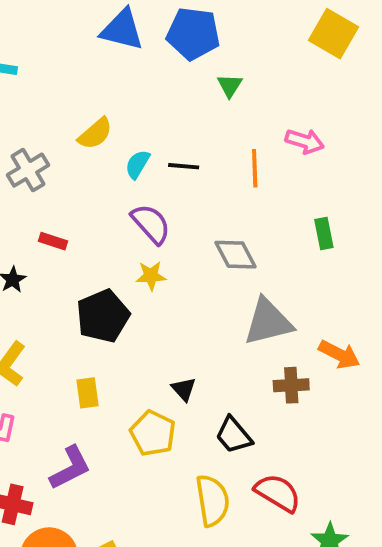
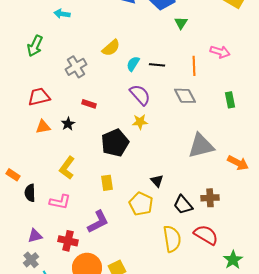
gray diamond: (235, 255) -> (185, 96), moved
brown cross: (291, 385) -> (210, 198), moved

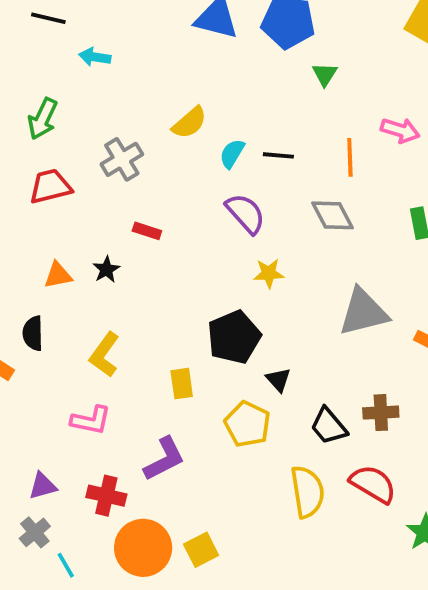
red trapezoid: (39, 97) -> (50, 186), moved
yellow star: (140, 122) -> (269, 273), moved
black pentagon: (115, 143) -> (234, 337), moved
black semicircle: (30, 193) -> (33, 333), moved

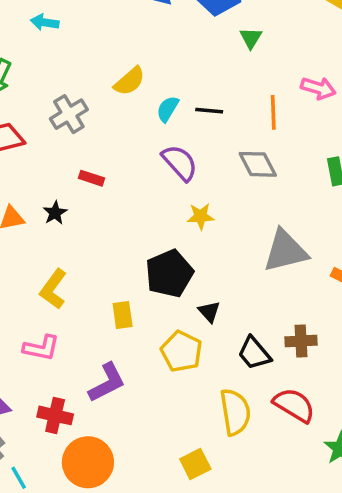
yellow square: (201, 550) -> (195, 464), moved

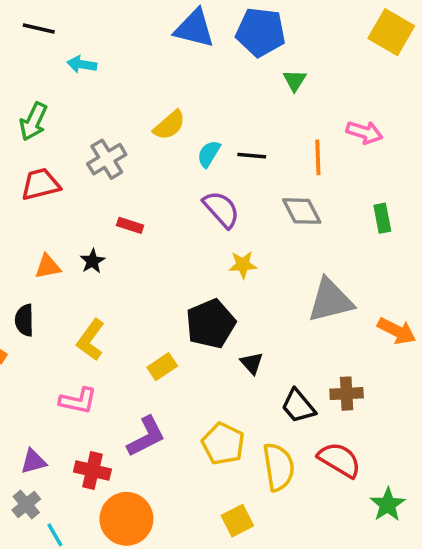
yellow rectangle: (123, 315) -> (162, 367), turned 64
yellow pentagon: (181, 351) -> (223, 444), moved

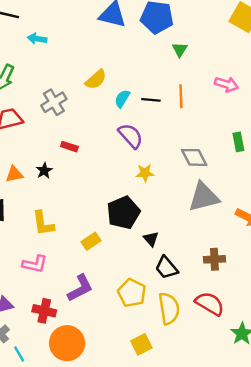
orange line: (318, 157) -> (181, 96), moved
gray diamond: (302, 211) -> (194, 157), moved
yellow L-shape: (91, 340) -> (43, 223), turned -44
black trapezoid: (298, 406) -> (167, 268), moved

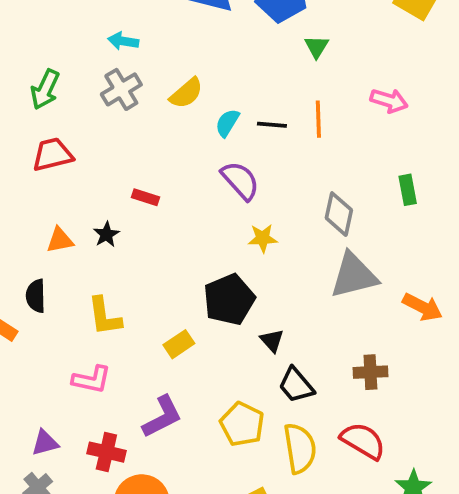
cyan arrow: (37, 39) -> (123, 41), moved
gray cross: (54, 102) -> (121, 89), moved
gray diamond: (194, 157) -> (339, 214), turned 40

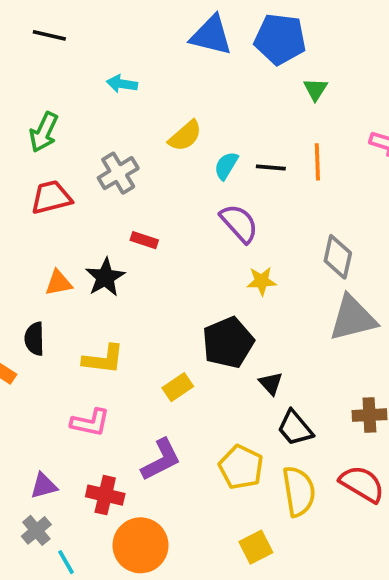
gray cross: (121, 89) -> (118, 173), moved
black star: (106, 234) -> (105, 277), size x1.5
yellow L-shape: (105, 316) -> (103, 359), turned -75

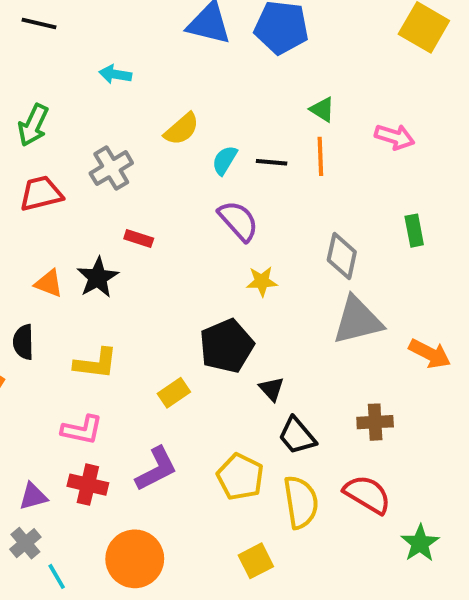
green triangle: (315, 89) -> (322, 109), moved, turned -30
orange triangle: (59, 283) -> (49, 283), turned 32
red cross: (105, 495) -> (88, 485), moved

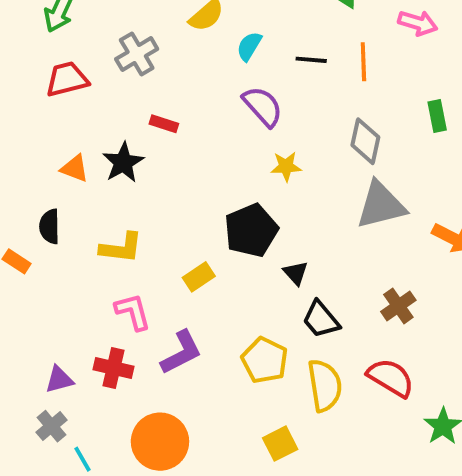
orange line: (320, 156) -> (363, 62), moved
black line: (272, 162) -> (311, 60), moved
brown cross: (375, 422) -> (398, 306), turned -32
pink L-shape: (82, 430) -> (133, 312), moved, turned -117

